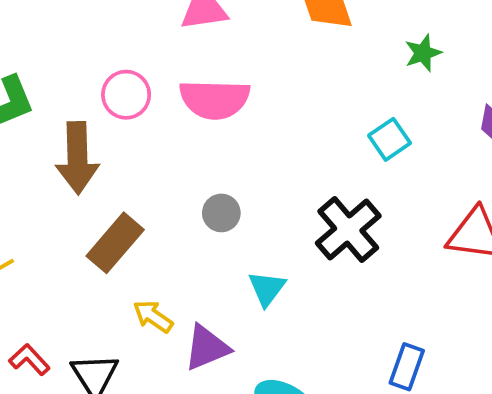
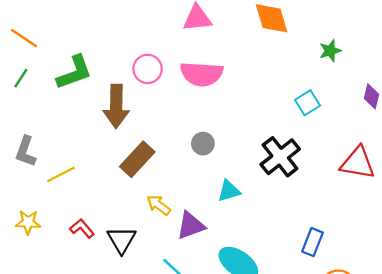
cyan triangle: (267, 288) -> (229, 191), turned 35

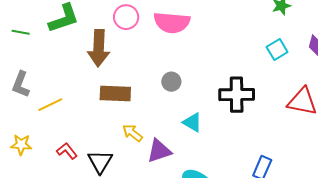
green line: (21, 78) -> (21, 32), moved, turned 66
cyan square: (308, 103) -> (277, 49), moved
black cross: (280, 157) -> (237, 95), turned 36
brown rectangle: (137, 159) -> (115, 93), turned 48
cyan triangle: (229, 191) -> (192, 122), turned 45

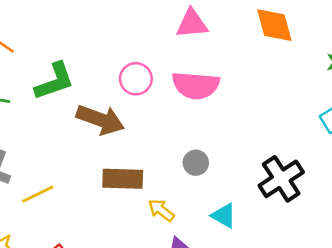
brown arrow: (99, 48) -> (100, 120), turned -72
black cross: (237, 95) -> (281, 179), turned -32
yellow arrow: (132, 133) -> (161, 210), moved

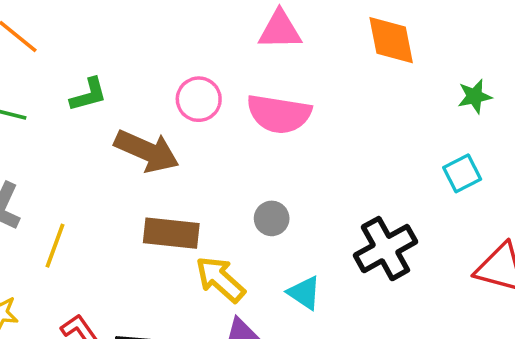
green L-shape: (54, 81) -> (88, 95), size x0.7
yellow line: (38, 194) -> (55, 246), turned -48
yellow arrow: (161, 210) -> (220, 279), size x1.4

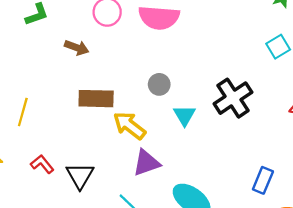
brown arrow: (147, 151) -> (77, 48), size x0.6
cyan triangle: (304, 293) -> (184, 115), moved, turned 30

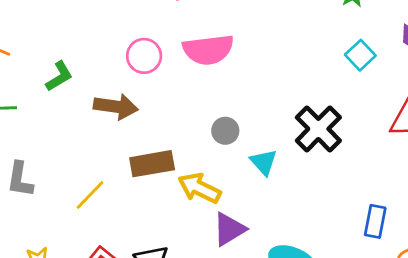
brown arrow: (77, 48) -> (116, 107), size x1.4
yellow line: (23, 112) -> (90, 195), moved, turned 40

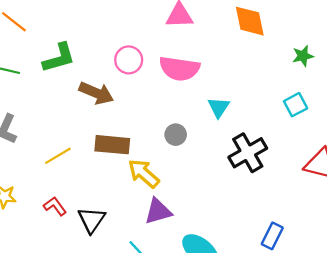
green L-shape: (59, 76) -> (59, 58), size x1.4
cyan triangle: (264, 162) -> (219, 107), moved

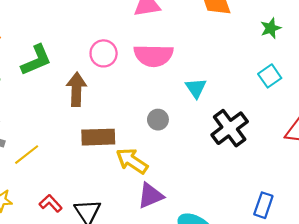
brown arrow: (96, 93) -> (76, 89), turned -104
yellow line: (58, 156) -> (27, 155), moved

